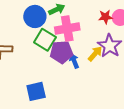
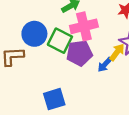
blue circle: (35, 16) -> (34, 34), moved
blue arrow: (74, 61) -> (105, 65), moved, turned -112

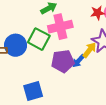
blue circle: (34, 34) -> (16, 45), moved
purple pentagon: (79, 53) -> (63, 61), moved

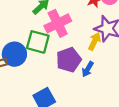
blue arrow: (78, 61) -> (88, 69), moved

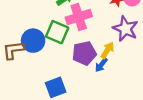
yellow arrow: (94, 41) -> (107, 50), moved

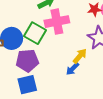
purple pentagon: (84, 53) -> (27, 61), moved

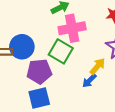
green square: (35, 33) -> (61, 51), moved

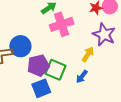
green square: (61, 51) -> (56, 70), moved
blue arrow: (89, 81) -> (82, 77), moved

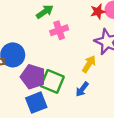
pink cross: (62, 24) -> (59, 30), size x0.7
purple pentagon: (38, 65) -> (33, 77), turned 30

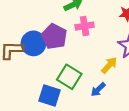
purple pentagon: (33, 77) -> (54, 36), moved
blue square: (36, 103) -> (50, 96), turned 30

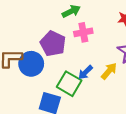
blue circle: (33, 43) -> (31, 64), moved
blue arrow: (98, 90) -> (85, 72), moved

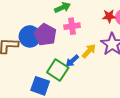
blue circle: (31, 64) -> (30, 36), moved
yellow arrow: (109, 71) -> (89, 51), moved

